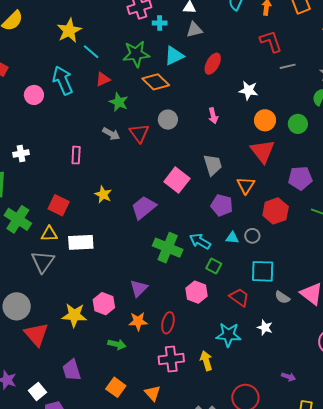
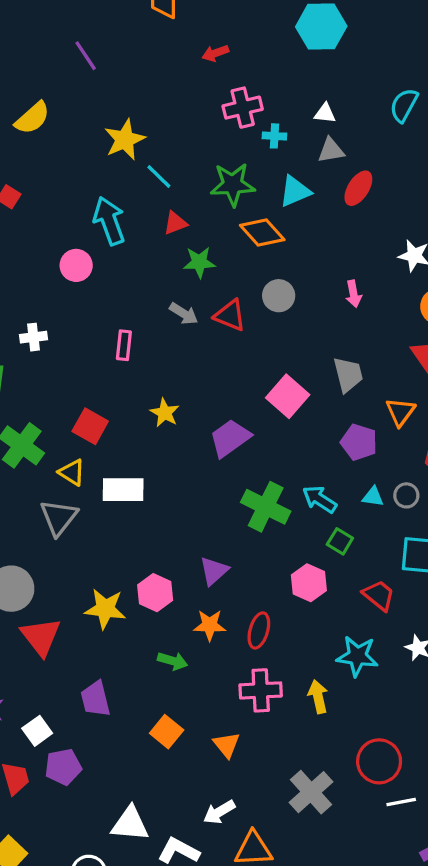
red ellipse: (213, 64) -> (358, 188), moved
pink circle: (34, 95) -> (76, 265), moved
green star: (119, 102) -> (199, 262), turned -30
red triangle: (139, 133) -> (230, 315), turned -35
yellow triangle: (49, 234) -> (72, 472), turned 30

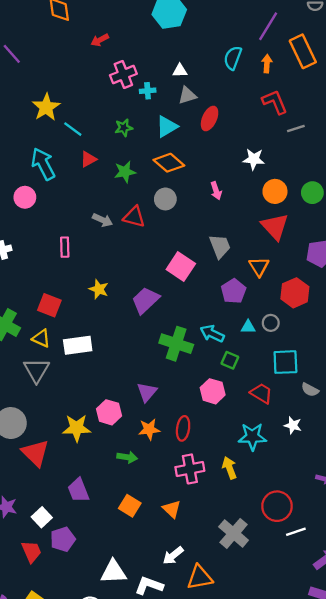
green star: (233, 184) -> (124, 128), size x0.6
orange diamond: (262, 233) -> (169, 163), moved
green star: (199, 262) -> (125, 172), moved
purple pentagon: (359, 442) -> (234, 291), turned 30

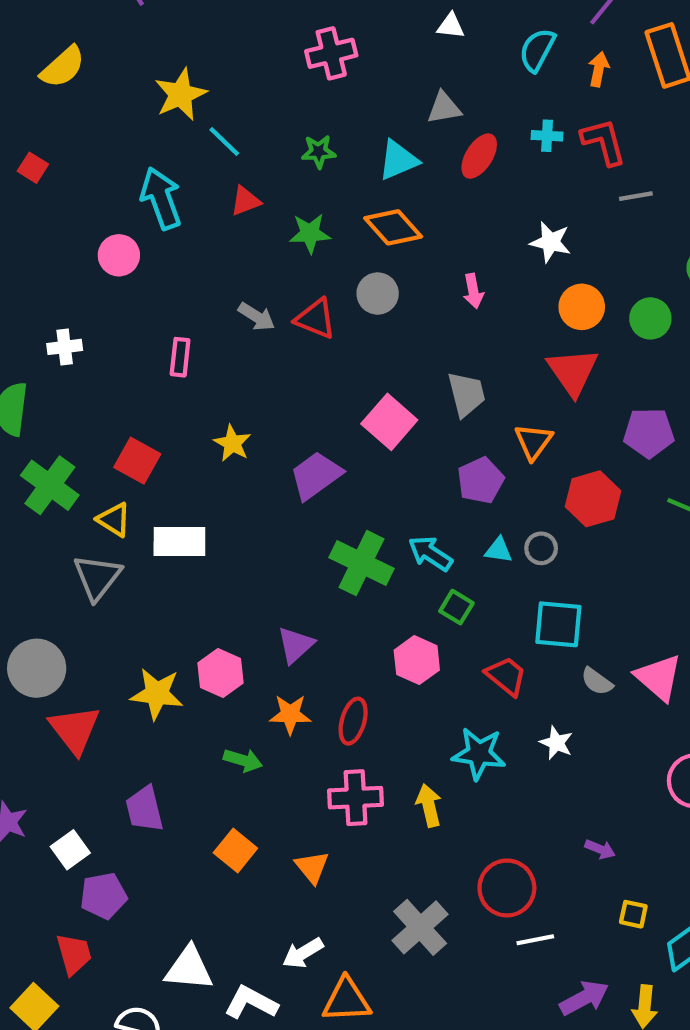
white triangle: (180, 71) -> (451, 26), moved
cyan cross: (148, 91) -> (547, 136), moved
red trapezoid: (31, 552) -> (74, 954), moved

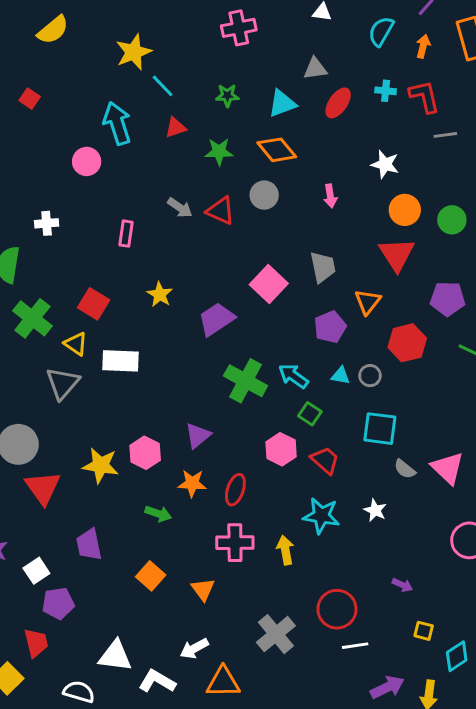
red trapezoid: (506, 676) -> (325, 460), moved

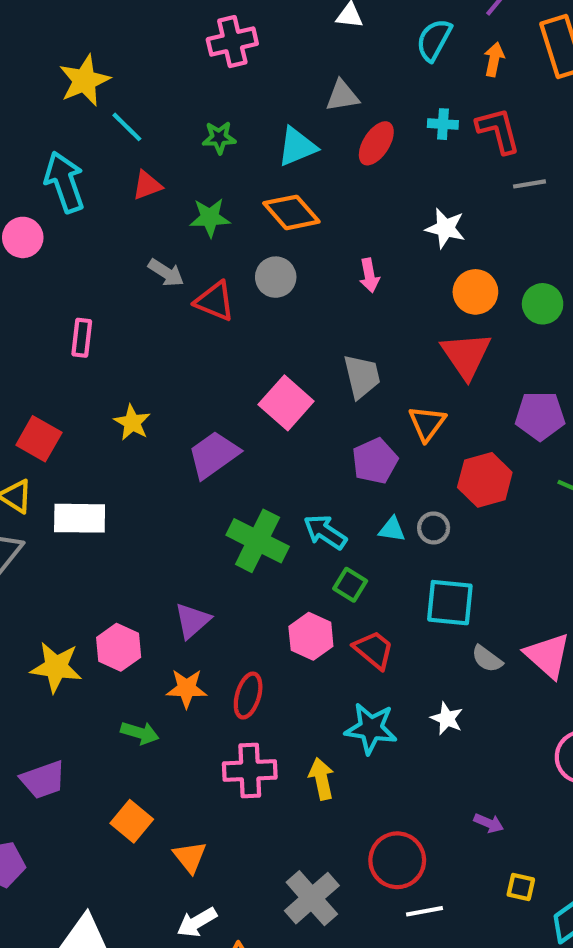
gray arrow: (180, 208) -> (166, 273), moved
purple trapezoid: (89, 545) -> (43, 780), turned -96
orange triangle: (203, 589) -> (190, 857), moved

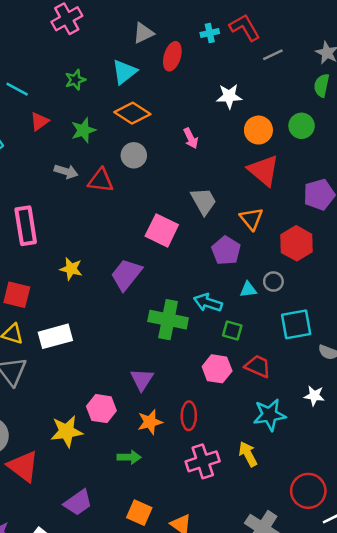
pink rectangle: (82, 338) -> (26, 226), size x1.6

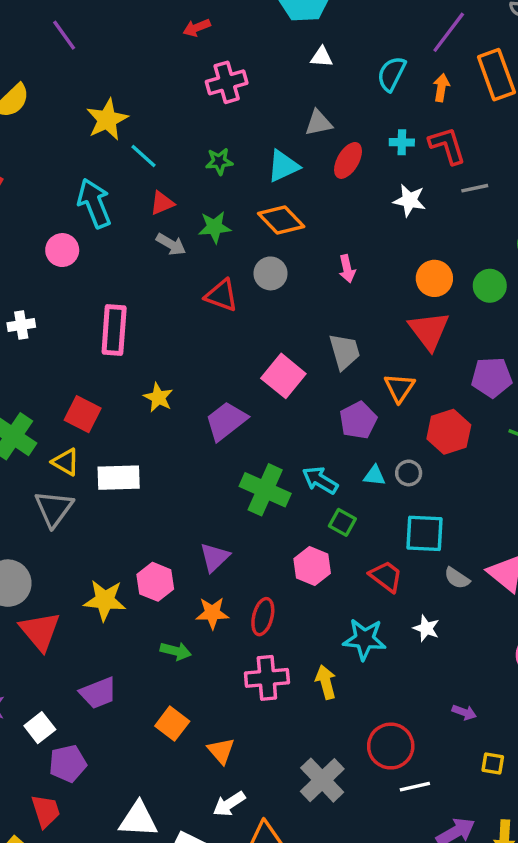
white star: (229, 96) -> (410, 200), moved
gray arrow: (66, 171) -> (171, 244), moved
red trapezoid: (258, 366) -> (386, 576), moved

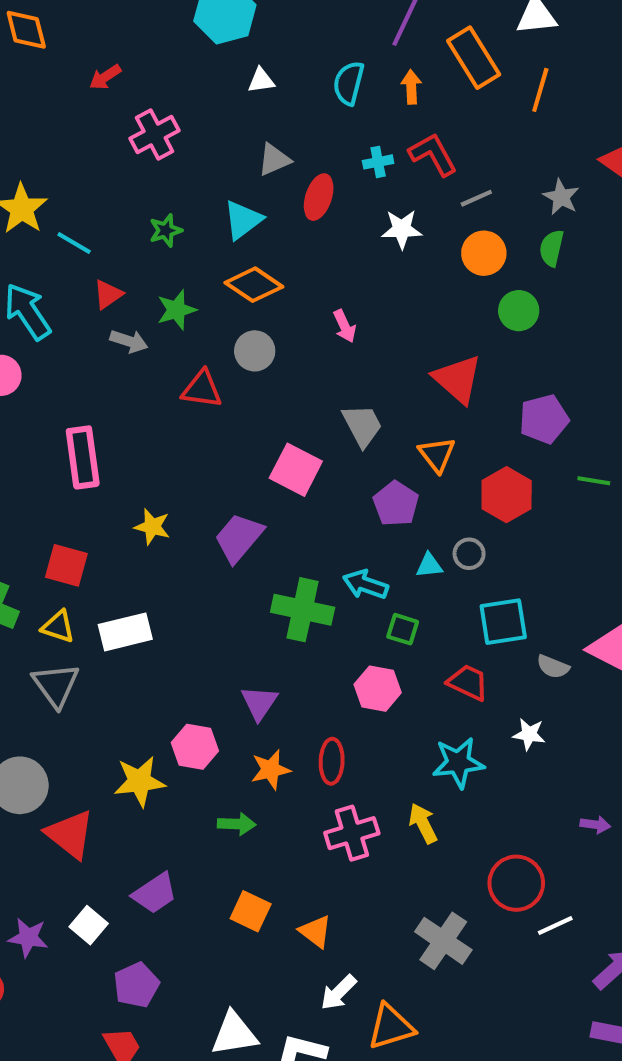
orange circle: (434, 278) -> (484, 253), moved
white square: (40, 728) -> (89, 925), moved

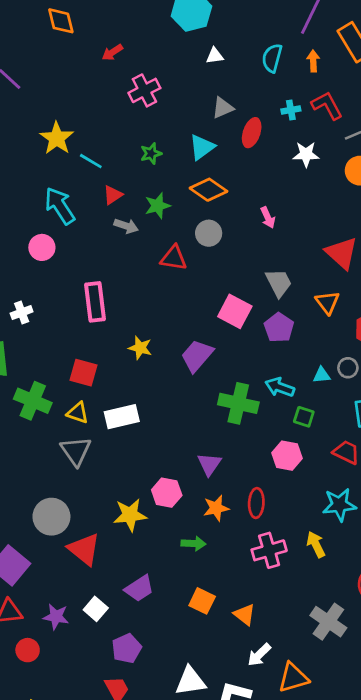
purple pentagon: (396, 504) -> (279, 328), moved

